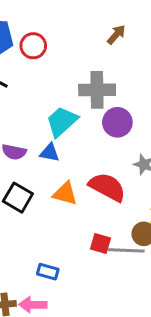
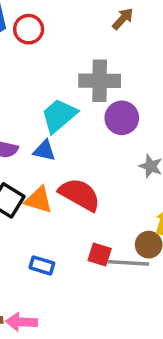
red semicircle: (107, 187) -> (80, 195), moved
orange triangle: (65, 193) -> (39, 200), moved
blue rectangle: (48, 272) -> (42, 265), moved

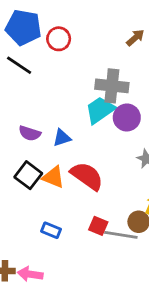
cyan trapezoid: (59, 116) -> (100, 110), moved
blue triangle: (44, 150) -> (62, 138), turned -36

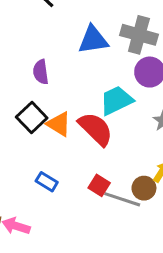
cyan trapezoid: (100, 110) -> (116, 100), moved
purple semicircle: (30, 133) -> (41, 72), turned 55
blue triangle: (62, 138) -> (93, 40), moved, size x1.5

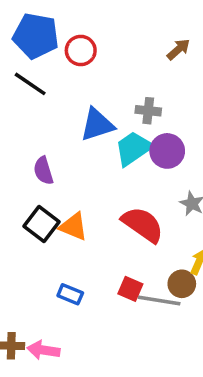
gray cross: (139, 35) -> (148, 111), size x0.6
cyan trapezoid: (116, 100) -> (133, 148), moved
red semicircle: (96, 129) -> (143, 225), moved

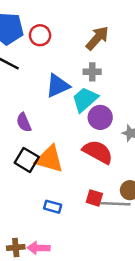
brown arrow: (178, 49) -> (97, 38), moved, size x1.5
purple circle: (167, 151) -> (100, 117), moved
orange triangle: (73, 227) -> (49, 159), size x1.4

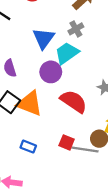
gray cross: (92, 72) -> (76, 29), turned -35
blue triangle: (58, 86) -> (44, 38), turned -35
purple circle: (100, 117) -> (51, 72), moved

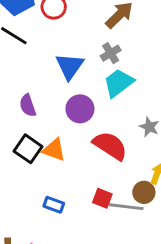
cyan trapezoid: (67, 53) -> (119, 83), moved
orange triangle: (30, 103) -> (54, 150), size x0.7

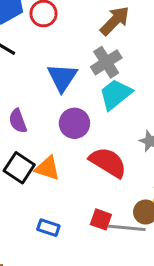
gray cross: (111, 53) -> (106, 62), size x1.4

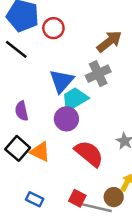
cyan trapezoid: (116, 94) -> (75, 99), moved

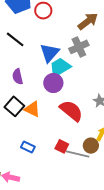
black line: (16, 49) -> (15, 39), moved

